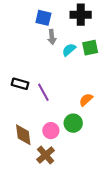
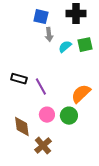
orange semicircle: (86, 100) -> (81, 94), size x1.5
pink circle: (51, 131) -> (47, 115), moved

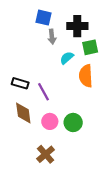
black cross: (76, 14) -> (77, 26), moved
cyan semicircle: (65, 47) -> (67, 58), moved
orange semicircle: (81, 94) -> (86, 76), moved, turned -50
brown diamond: (22, 127) -> (23, 113), moved

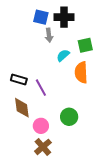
black cross: (77, 26) -> (64, 17), moved
pink circle: (50, 121) -> (41, 126), moved

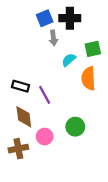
blue square: (41, 17) -> (45, 18), turned -35
brown cross: (43, 147) -> (18, 149), moved, turned 30

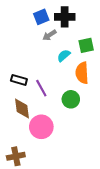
gray arrow: (53, 38) -> (49, 35), turned 64
green circle: (75, 127) -> (71, 99), moved
pink circle: (45, 137) -> (41, 127), size x1.5
brown cross: (18, 149) -> (16, 156), moved

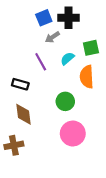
purple line: (41, 88) -> (41, 62), moved
green circle: (71, 99) -> (65, 101), moved
pink circle: (41, 127) -> (73, 134), moved
brown cross: (16, 156) -> (14, 145), moved

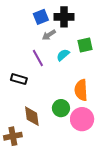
orange semicircle: (87, 77) -> (81, 90), moved
green circle: (65, 101) -> (61, 108), moved
brown diamond: (24, 114) -> (32, 116), moved
pink circle: (73, 134) -> (82, 119), moved

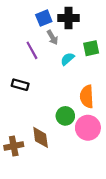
gray arrow: (49, 35) -> (52, 37), turned -88
purple line: (38, 58) -> (32, 50), moved
brown diamond: (32, 116) -> (41, 137), moved

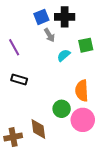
purple line: (32, 50) -> (14, 47), moved

